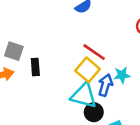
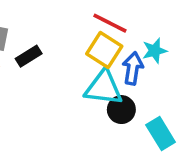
black rectangle: (35, 67) -> (29, 56), turned 70

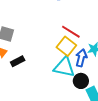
black rectangle: (29, 56) -> (18, 61), moved
black circle: (121, 110) -> (81, 81), moved

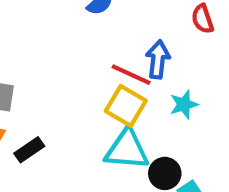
blue arrow: (81, 58) -> (158, 59), moved

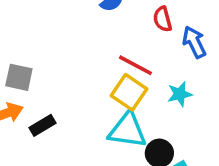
red semicircle: (203, 19) -> (162, 19), moved
blue arrow: (158, 59) -> (194, 42), moved, turned -36

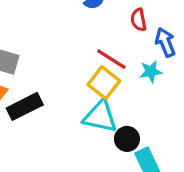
cyan star: (180, 94) -> (151, 72), moved
black rectangle: (43, 125) -> (25, 106), size x1.5

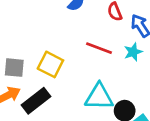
yellow square: (104, 83) -> (50, 64), moved

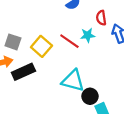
red line: (99, 48) -> (69, 41), moved
cyan star: (133, 52) -> (88, 35), moved

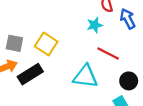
red line: (69, 41) -> (108, 53), moved
black circle: (90, 96) -> (129, 81), moved

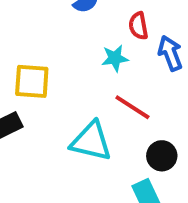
yellow square: (46, 44) -> (32, 81), turned -35

